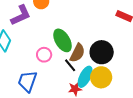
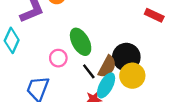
brown semicircle: (77, 53) -> (107, 67), moved
yellow circle: (101, 77) -> (132, 76), moved

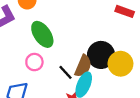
green ellipse: (81, 42) -> (42, 34), moved
yellow circle: (132, 76) -> (120, 64), moved

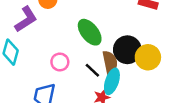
green ellipse: (42, 34) -> (90, 32), moved
brown semicircle: (83, 66) -> (110, 62), turned -30

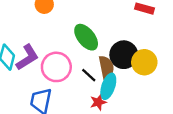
purple L-shape: (26, 19) -> (27, 57), moved
pink circle: (60, 62) -> (56, 67), size x1.6

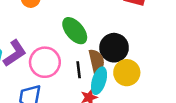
yellow circle: (144, 62) -> (127, 73), moved
black line: (89, 75) -> (79, 70), turned 42

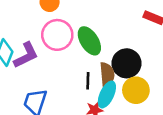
pink circle: (45, 62) -> (57, 35), moved

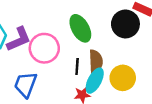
pink circle: (57, 35) -> (44, 48), moved
black circle: (127, 63) -> (125, 24), moved

